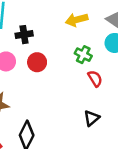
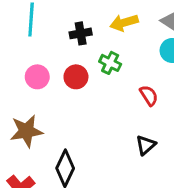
black cross: (24, 35) -> (81, 33), moved
green cross: (83, 55) -> (110, 63), moved

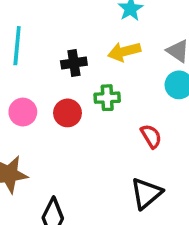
green cross: (110, 63) -> (107, 98), turned -30
black triangle: (146, 145) -> (146, 193), size x1.4

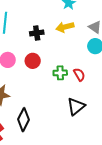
green cross: (107, 98) -> (60, 73), moved

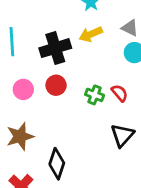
black cross: (37, 33) -> (55, 48), size x1.6
green cross: (60, 73) -> (95, 95), turned 32

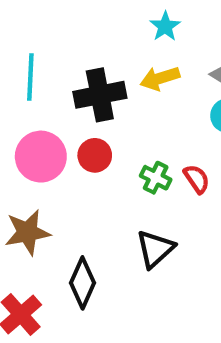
pink circle: (23, 89) -> (41, 157), size x1.5
black triangle: (122, 135) -> (155, 249), moved

